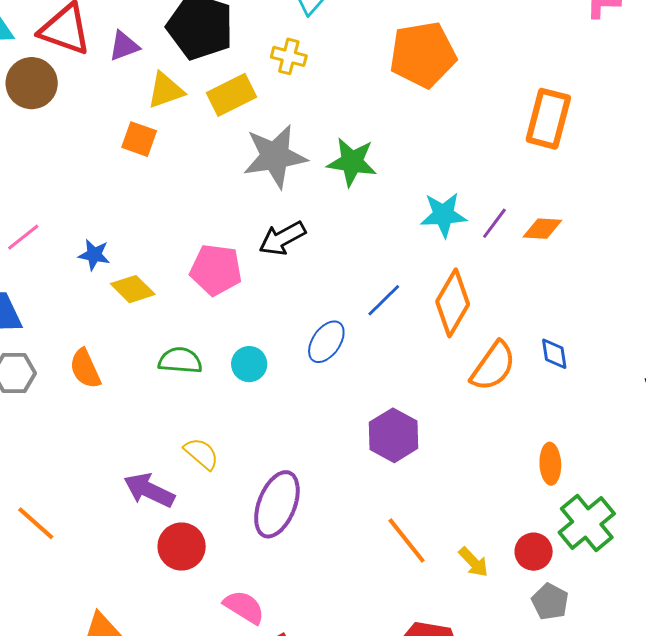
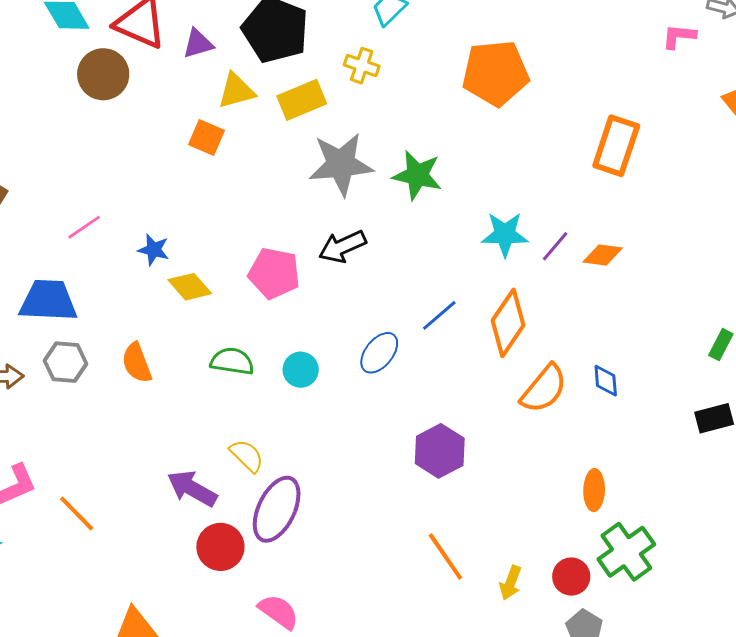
purple ellipse: (277, 504) -> (277, 509), moved
yellow arrow: (473, 562) -> (511, 583), turned 60

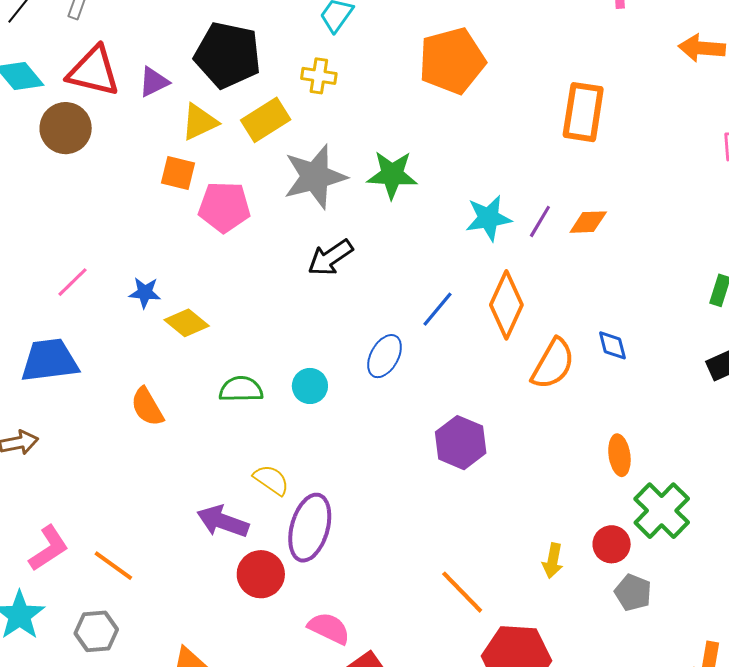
pink pentagon: (274, 273) -> (224, 207), moved
gray hexagon: (65, 362) -> (96, 631), moved
orange line: (445, 557) -> (462, 592), moved

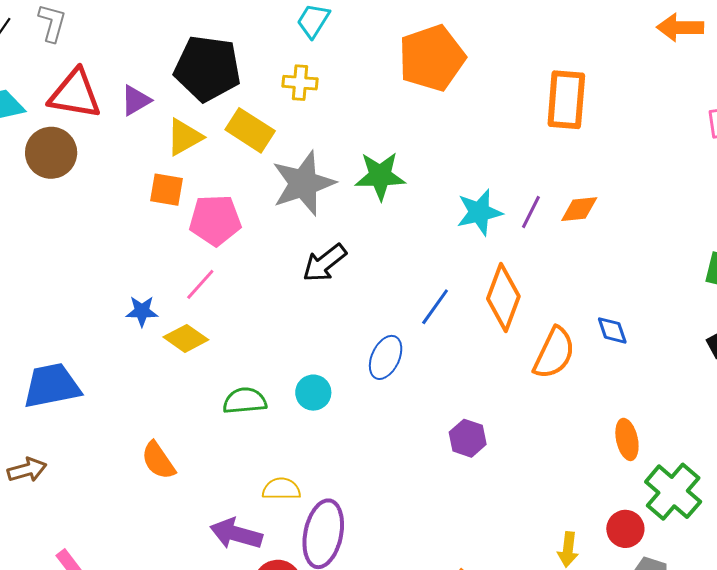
yellow rectangle: (266, 120) -> (250, 130), turned 69
pink line: (73, 282) -> (200, 284), moved
orange semicircle: (147, 407) -> (158, 460), moved
purple hexagon: (461, 443) -> (468, 438), size x0.7
yellow semicircle: (271, 480) -> (281, 489), turned -30

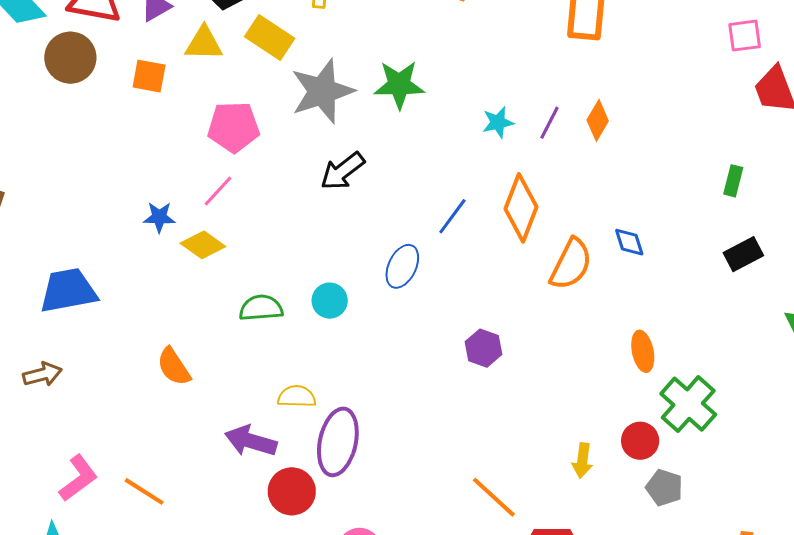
yellow triangle: (184, 137) -> (204, 43), turned 30
orange square: (167, 190) -> (149, 76), moved
orange diamond: (579, 209) -> (598, 120), turned -54
cyan star: (479, 212) -> (498, 122), size x0.7

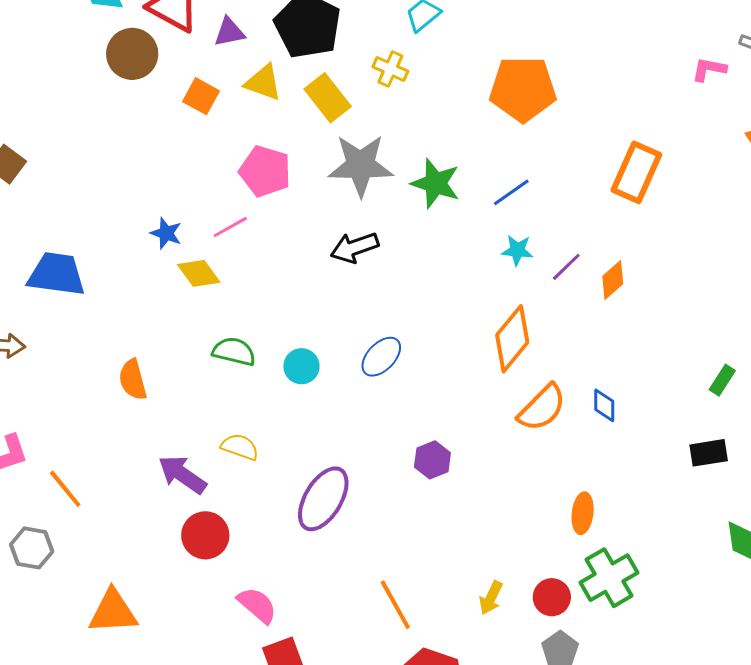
blue line: (452, 216) -> (511, 192), moved
purple ellipse: (338, 442) -> (323, 499), moved

